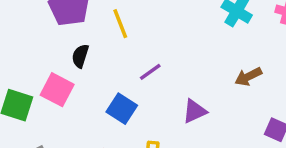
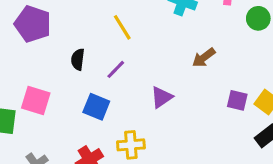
yellow line: (120, 24) -> (122, 27), moved
black semicircle: (80, 56) -> (78, 59), moved

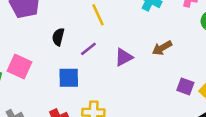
purple triangle: (162, 97) -> (124, 57), moved
blue square: (96, 107) -> (69, 78), turned -30

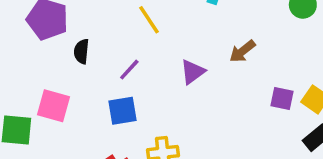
black semicircle: (58, 37) -> (81, 51), moved
purple line: (88, 49) -> (129, 70), moved

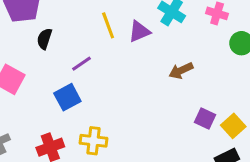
purple triangle: (193, 72) -> (139, 31), moved
blue square: (122, 111) -> (67, 97), turned -32

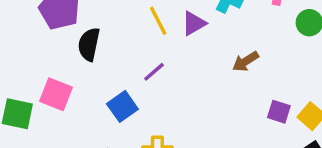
black semicircle: (44, 39) -> (89, 44), size x1.4
purple line: (81, 64) -> (154, 72), moved

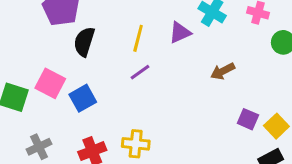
yellow line: (158, 21) -> (138, 38), moved, turned 36
blue square: (122, 106) -> (83, 98), moved

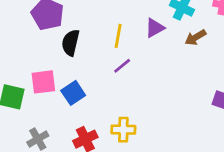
brown arrow: (223, 71) -> (195, 37), moved
pink square: (50, 83) -> (43, 82), turned -30

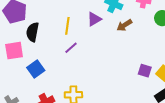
pink square: (43, 82) -> (14, 51), moved

